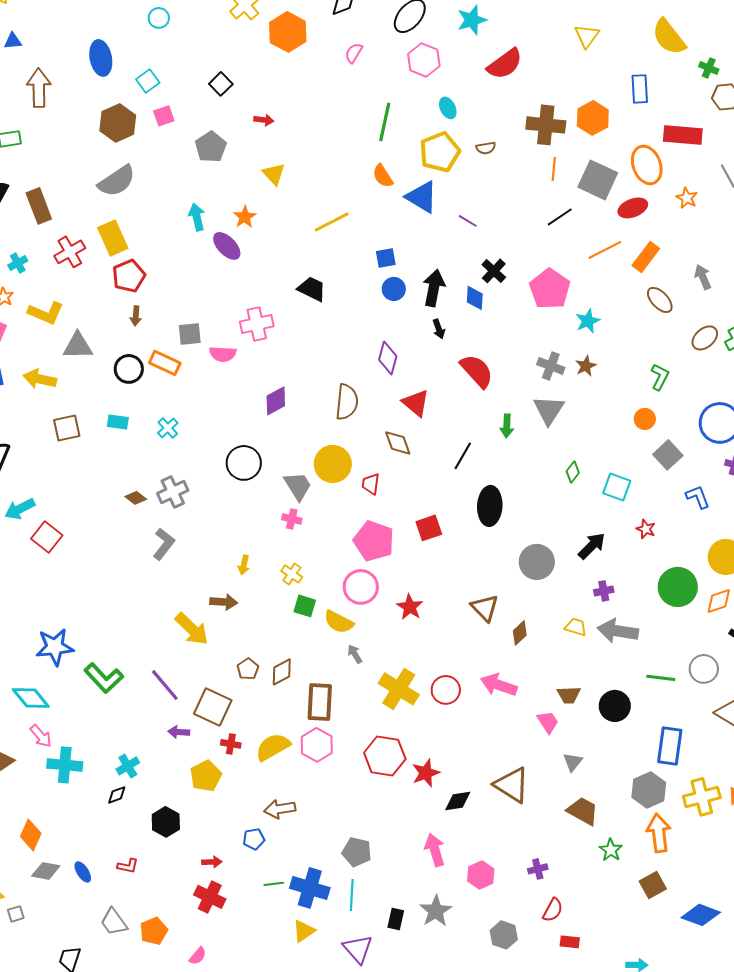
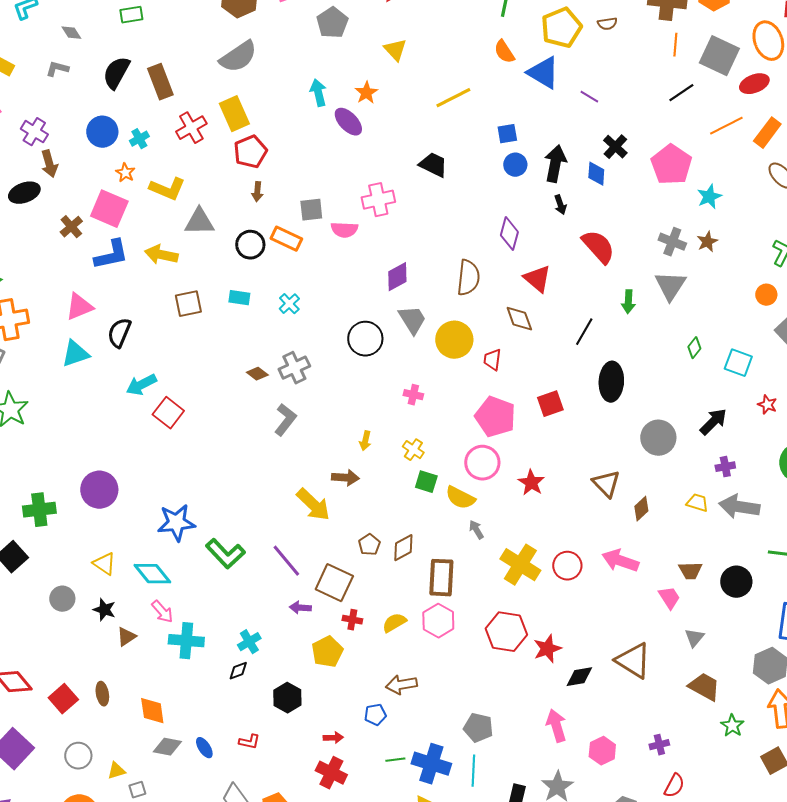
gray trapezoid: (298, 486) -> (412, 320), moved
yellow semicircle: (273, 747) -> (394, 623), size x0.7
orange diamond: (31, 835) -> (152, 711), turned -32

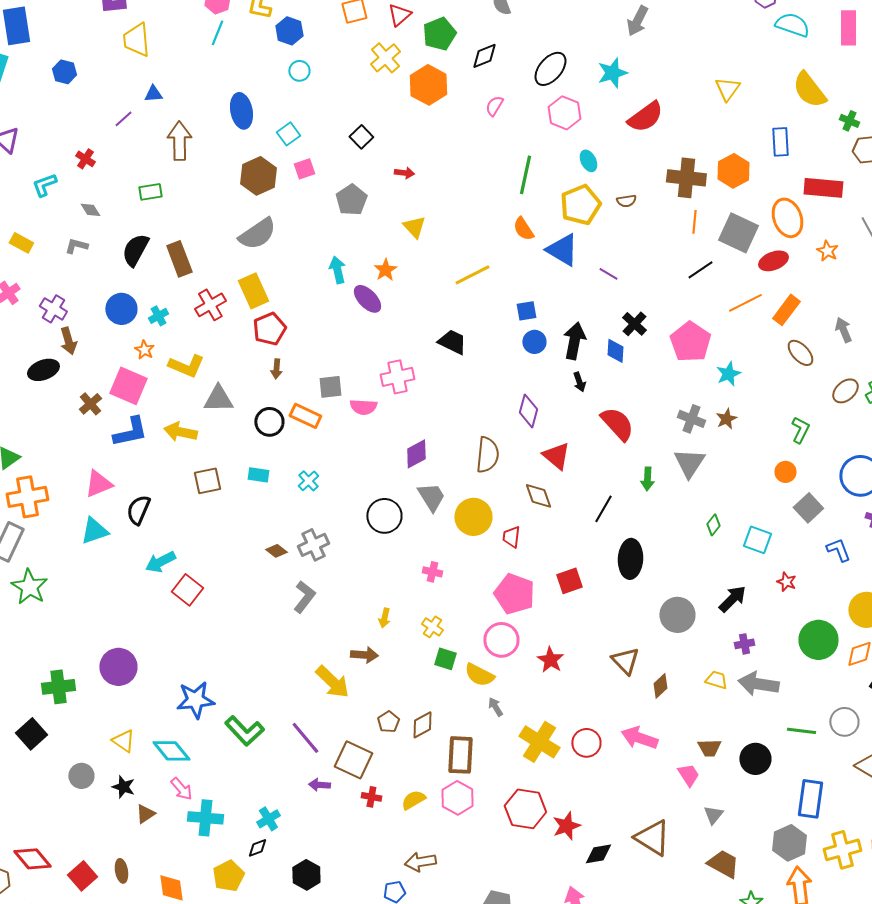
yellow pentagon: (327, 652) -> (228, 876), moved

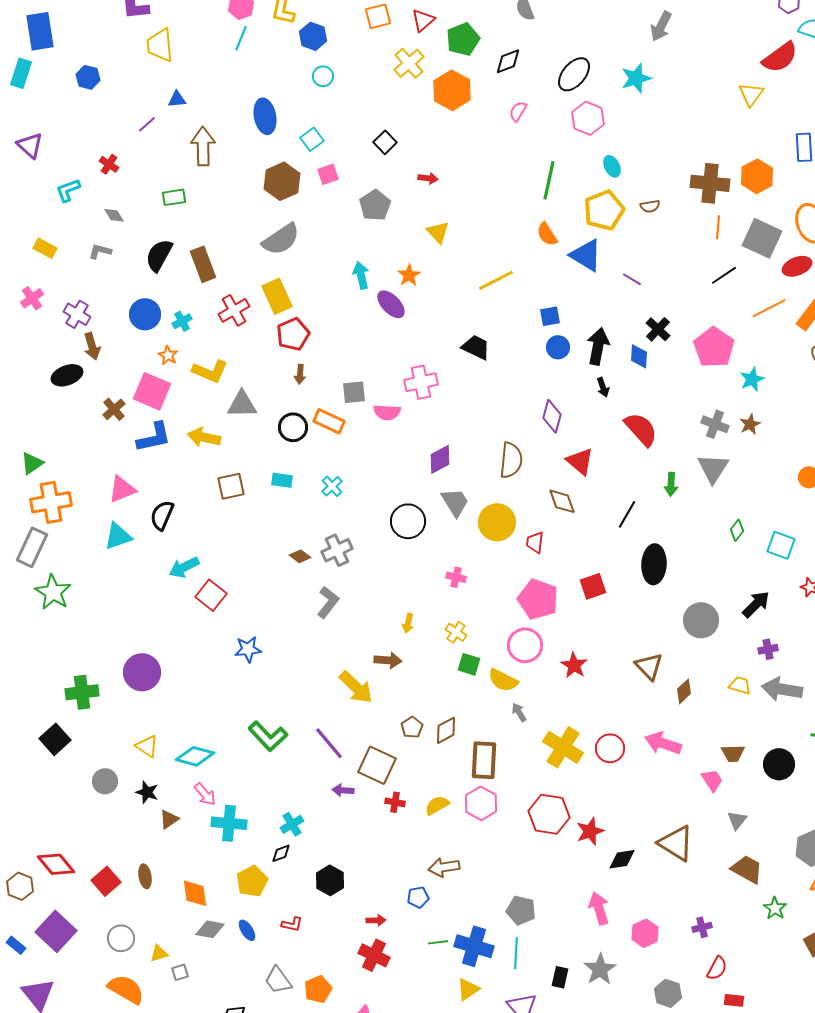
red semicircle: (645, 117) -> (780, 57), moved
blue star: (195, 700) -> (248, 649), moved, size x0.7
cyan diamond: (171, 751) -> (195, 756), turned -36

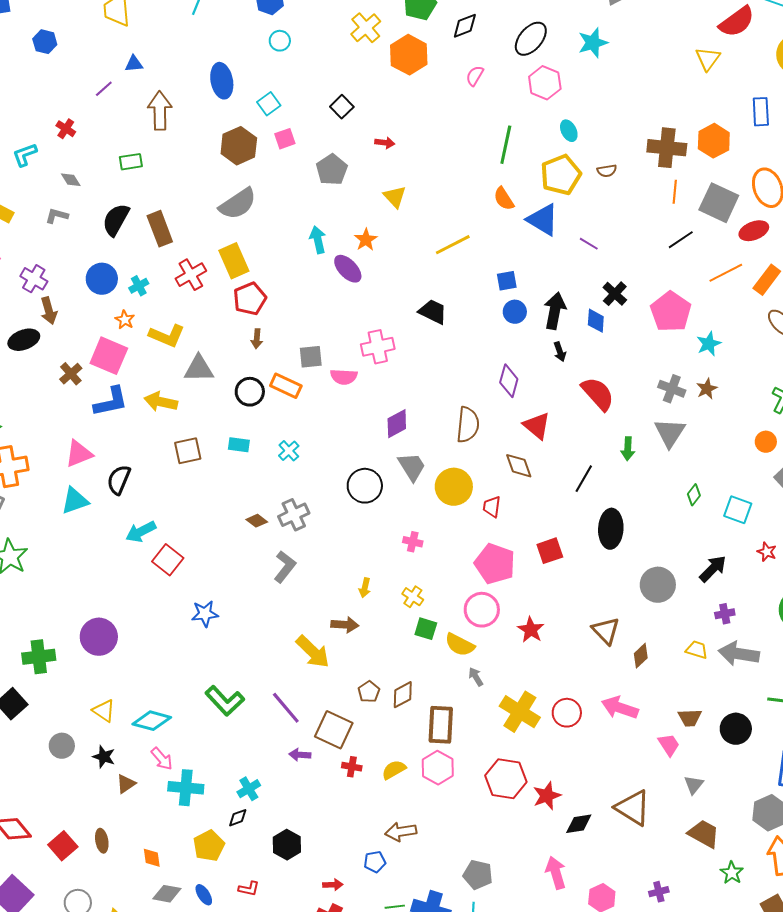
orange diamond: (195, 893) -> (152, 858), size x0.7

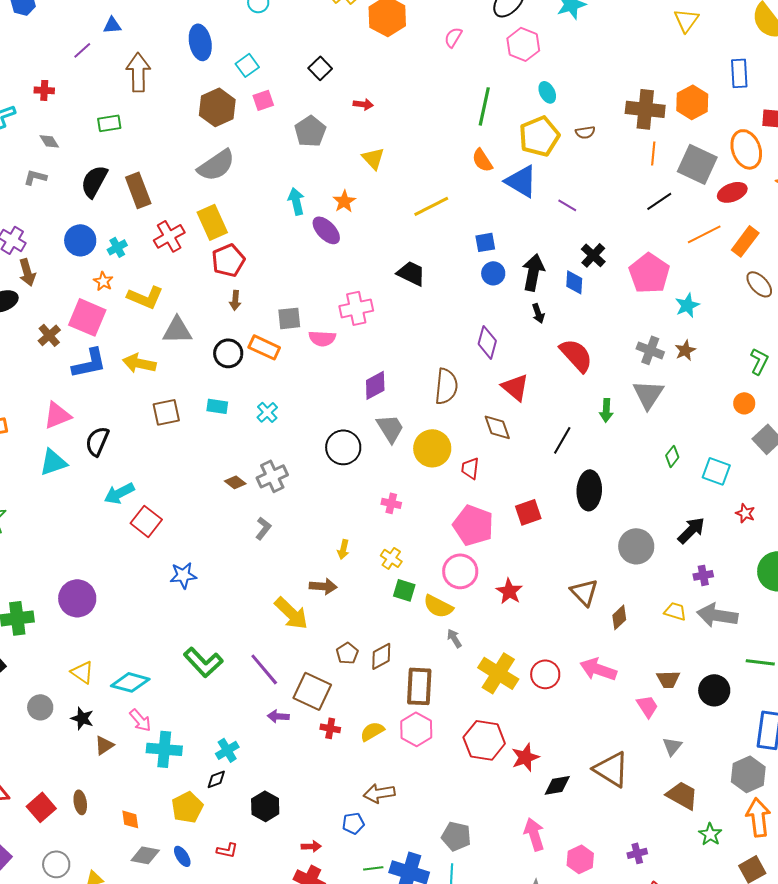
red cross: (66, 129) -> (44, 90), turned -30
gray L-shape: (285, 567) -> (263, 528), size x0.7

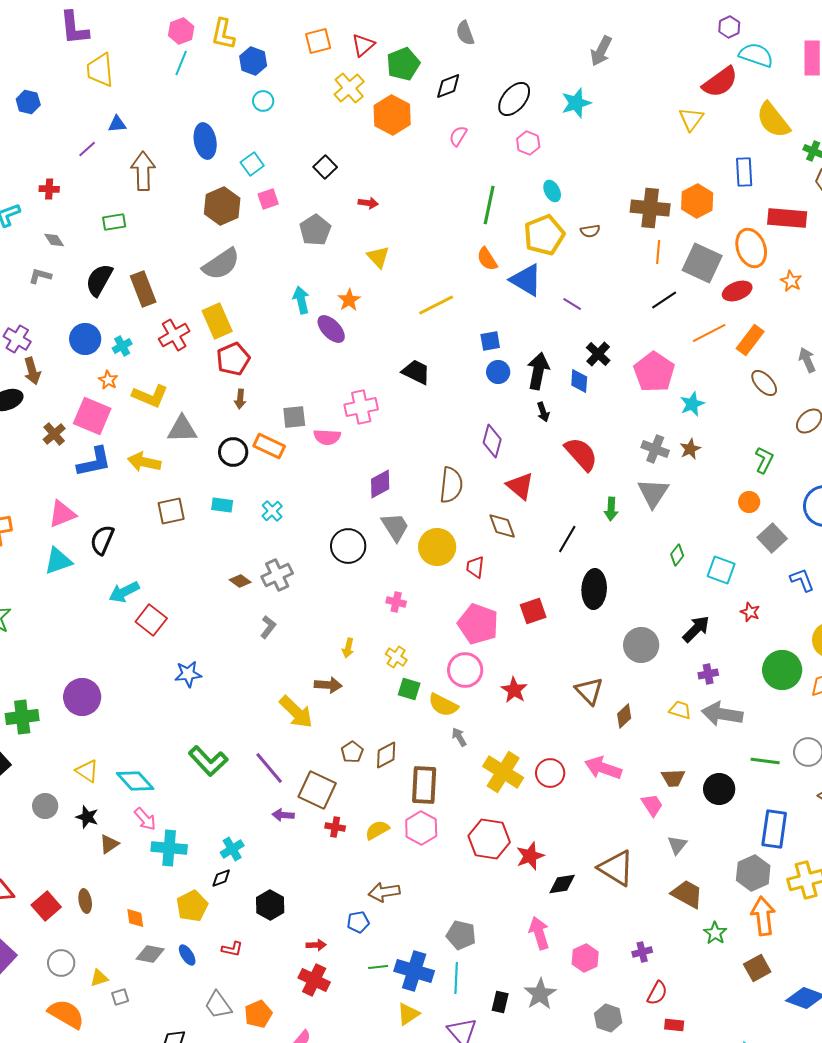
pink hexagon: (523, 44) -> (528, 143), size x0.7
cyan diamond: (130, 682) -> (135, 781), turned 33

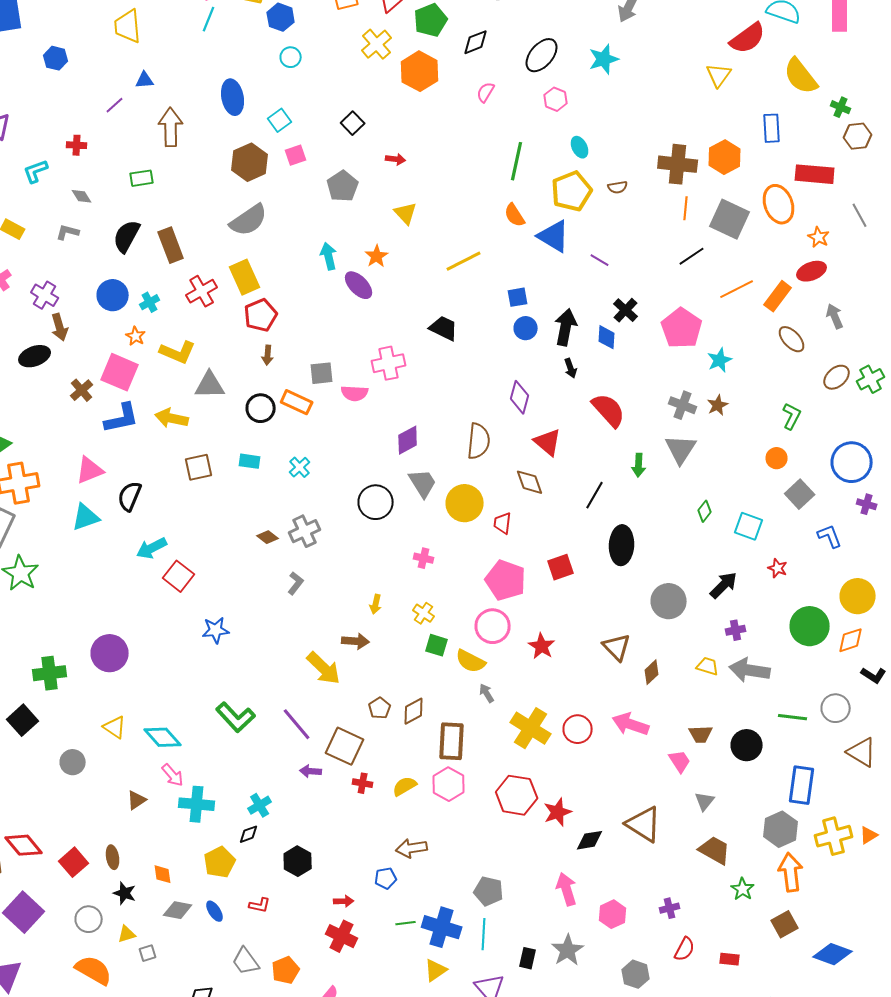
red ellipse: (737, 291) -> (812, 271), moved
black star: (87, 817) -> (125, 893), moved
red rectangle: (674, 1025) -> (730, 959), moved

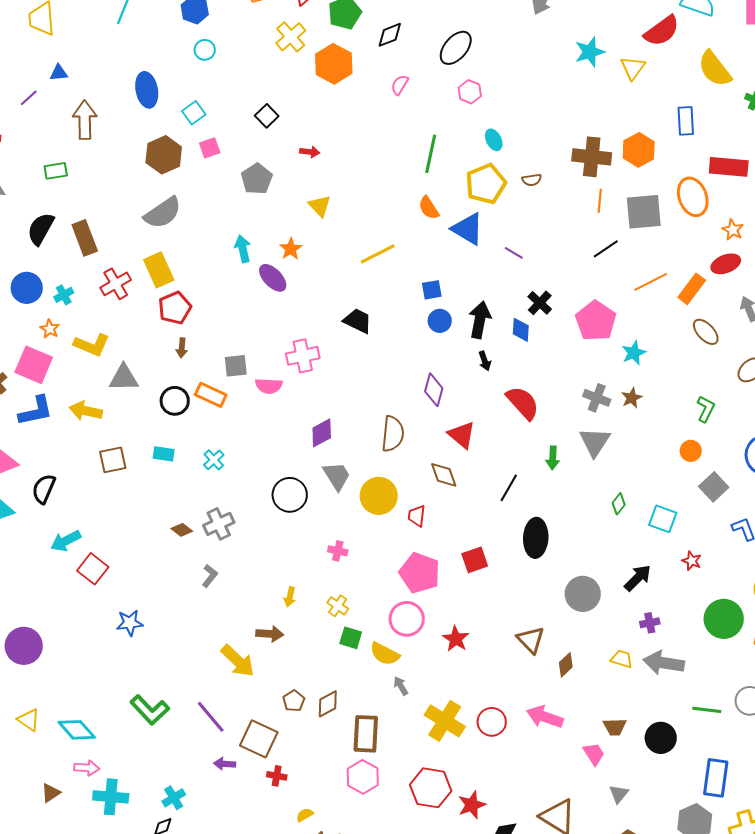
cyan star: (604, 59) -> (590, 52), moved
gray square: (730, 219) -> (644, 212), turned -30
pink arrow: (173, 775) -> (87, 768), turned -45
yellow semicircle: (405, 786) -> (305, 815), moved, size x0.7

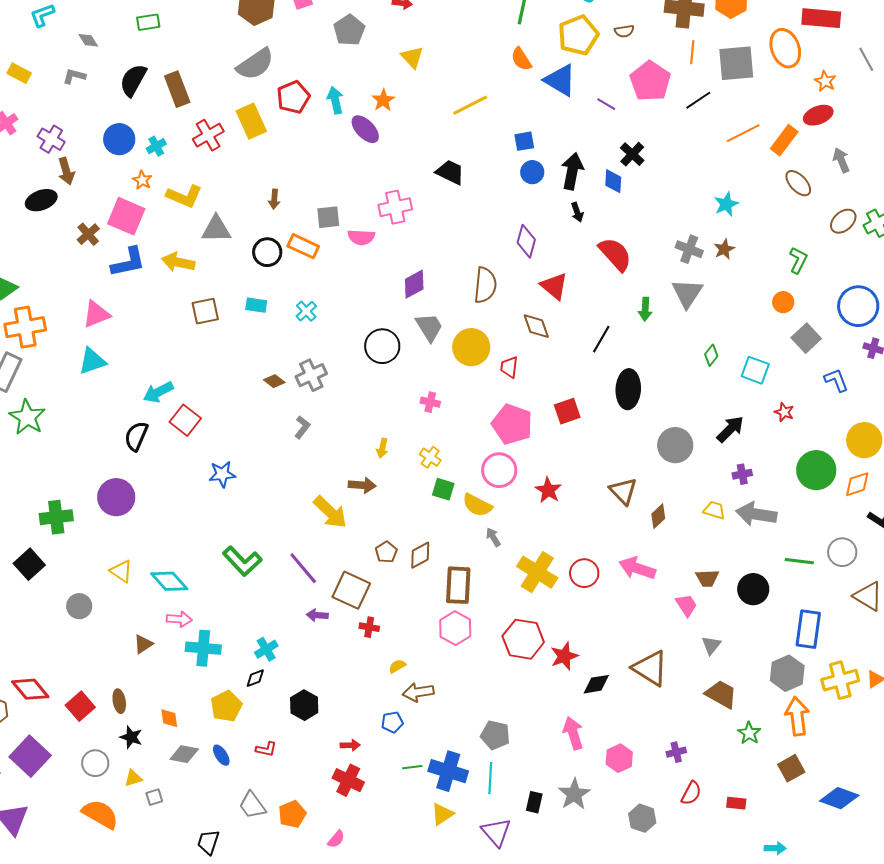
red pentagon: (175, 308) -> (293, 97), moved
pink pentagon: (596, 321) -> (650, 81), moved
black semicircle: (44, 489) -> (136, 436), moved

